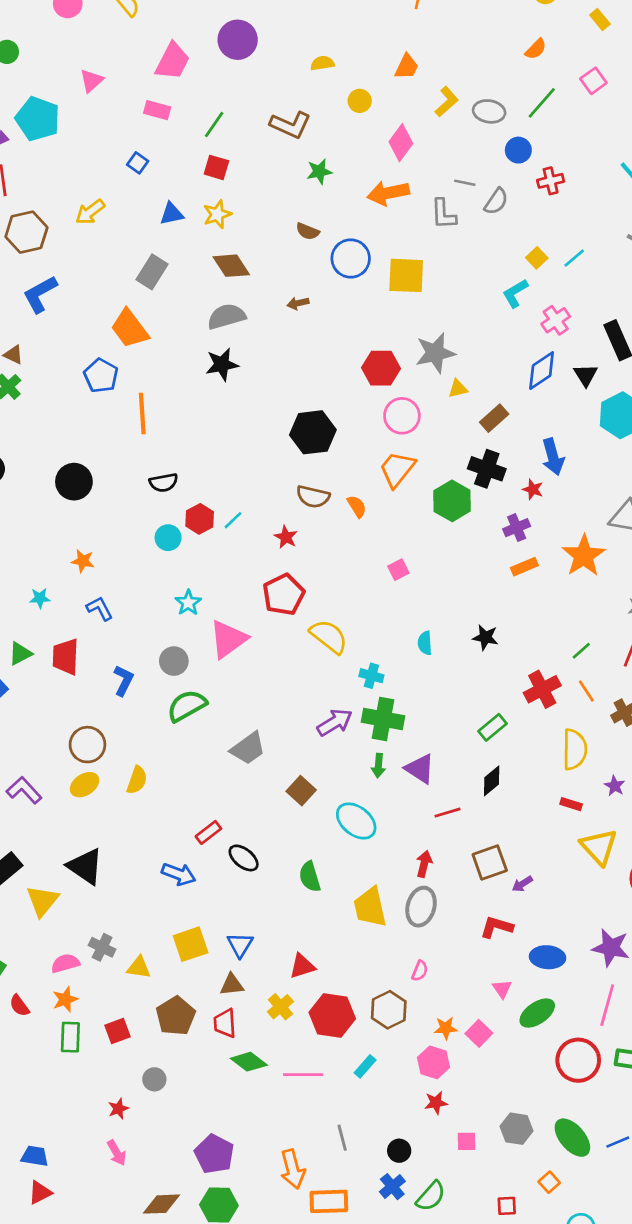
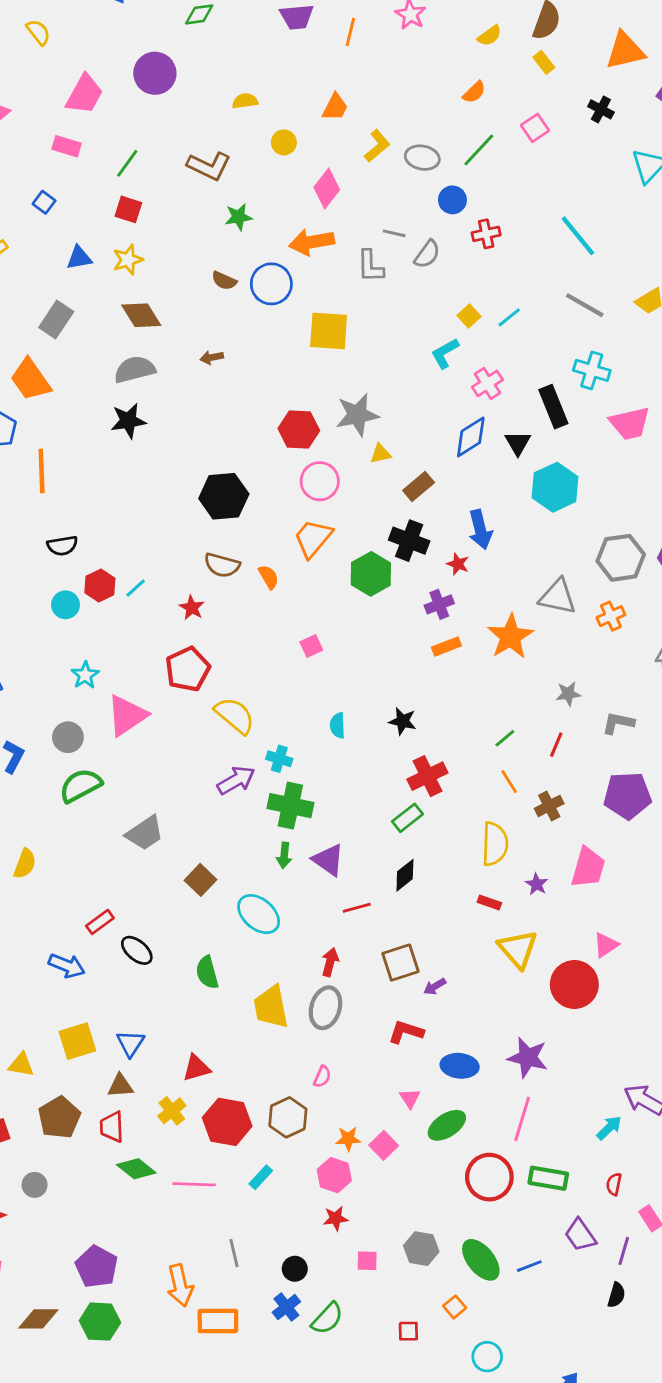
blue circle: (351, 258) -> (271, 284), moved
red cross: (542, 689) -> (428, 776), moved
purple arrow: (335, 722) -> (236, 780), moved

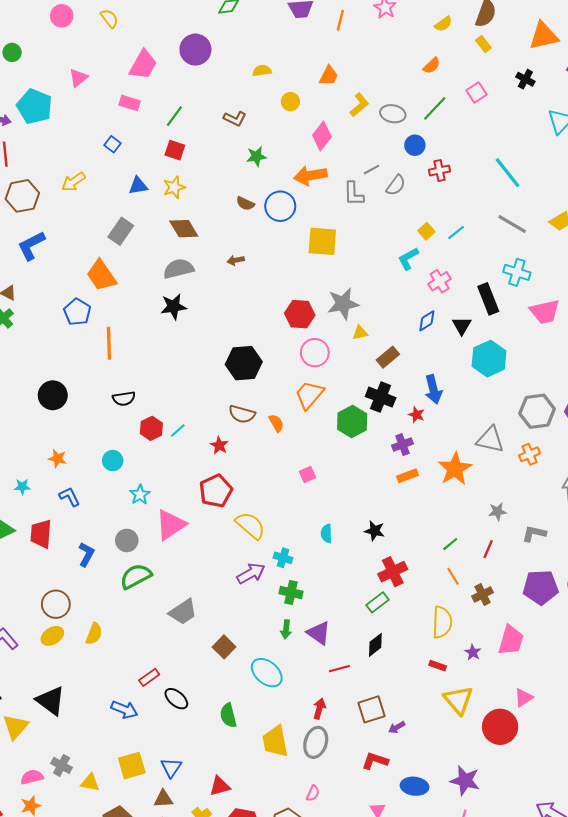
brown L-shape: (209, 166) -> (235, 119), size x0.7
gray line: (394, 233) -> (371, 170), turned -42
blue diamond: (471, 437) -> (427, 321), size x0.7
cyan circle: (65, 605) -> (113, 461), moved
green cross: (290, 806) -> (291, 593), size x0.7

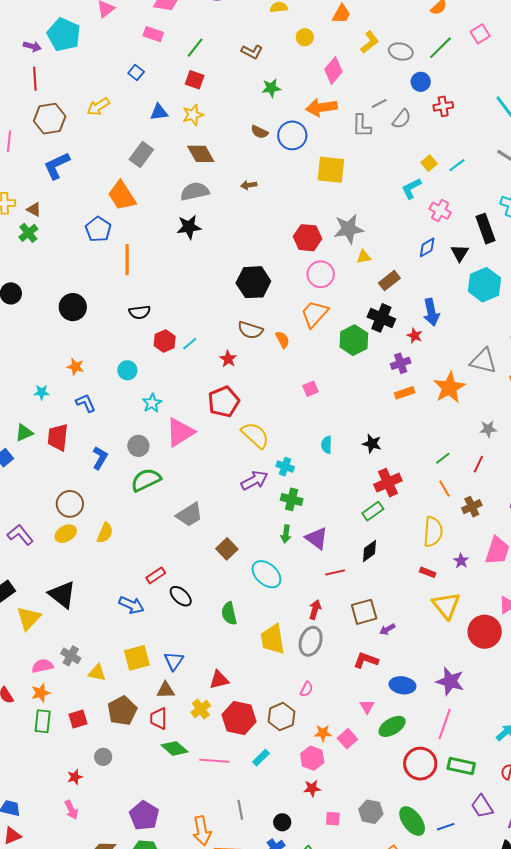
pink cross: (440, 281) -> (440, 211), turned -30

